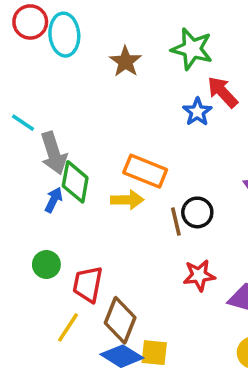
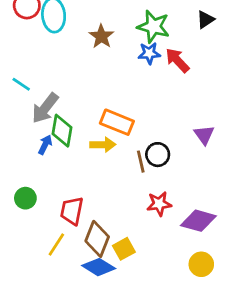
blue star: (197, 112) -> (149, 53), moved, turned 30
gray arrow: (54, 153) -> (45, 108), turned 56
green circle: (46, 265) -> (25, 198), moved
yellow square: (154, 353) -> (124, 249), moved, turned -35

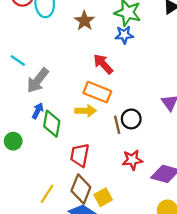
red arrow: (177, 60) -> (103, 64), moved
green diamond: (62, 131) -> (52, 124), moved
green circle: (25, 198) -> (13, 141), moved
red trapezoid: (72, 211) -> (80, 155), moved

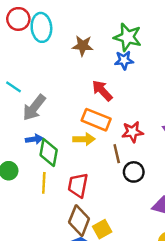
brown star: (84, 21) -> (83, 46), turned -30
blue arrow: (38, 111) -> (34, 139), turned 56
black circle: (131, 119) -> (134, 172), moved
red star: (132, 160) -> (132, 132), moved
yellow line: (47, 194) -> (44, 183), moved, turned -30

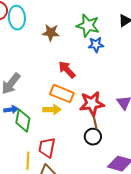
blue star: (124, 60) -> (96, 45), moved
red star: (132, 132) -> (92, 104), size x1.4
brown line: (117, 154) -> (95, 122), moved
yellow line: (44, 183) -> (28, 161), moved

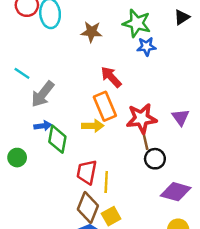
orange rectangle: (62, 94) -> (105, 106), turned 45
black circle: (93, 137) -> (155, 159), moved
yellow line: (28, 161) -> (106, 182), moved

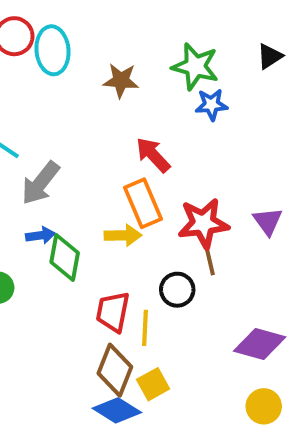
black circle: (155, 159) -> (177, 290), moved

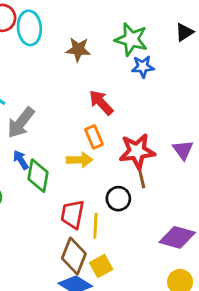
orange rectangle: (143, 203) -> (94, 137), size x0.7
blue arrow: (40, 235) -> (21, 160), turned -114

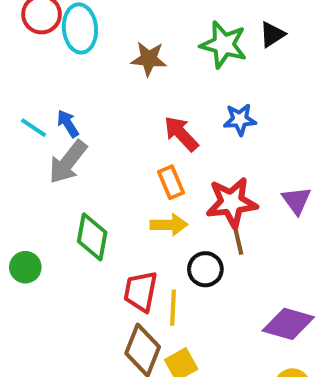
black triangle: (184, 32) -> (272, 35), moved
blue star: (143, 67) -> (240, 120), moved
blue arrow: (21, 160) -> (68, 124), moved
yellow arrow: (80, 160) -> (169, 225), moved

